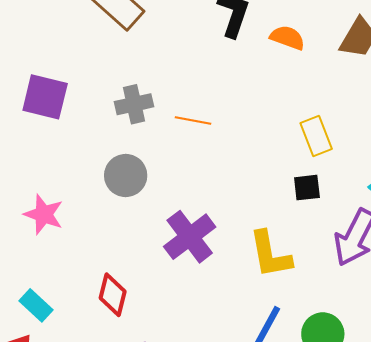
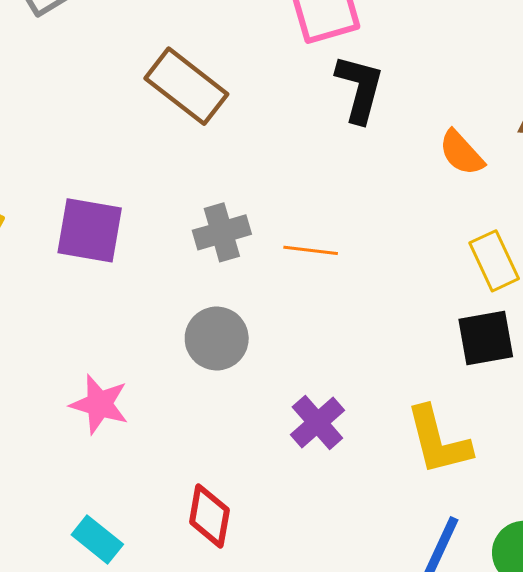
orange semicircle: (287, 38) -> (461, 153), moved, turned -148
black square: (307, 188) -> (486, 338), size x1.4
purple cross: (190, 237) -> (317, 422), size x0.7

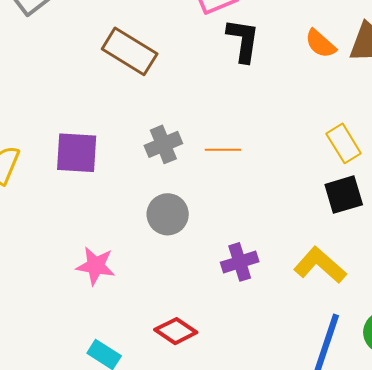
orange semicircle: (461, 153) -> (320, 44), moved
purple cross: (317, 422) -> (240, 262), turned 30
yellow L-shape: (438, 441) -> (320, 265), turned 152
red diamond: (209, 516) -> (176, 331), turned -60

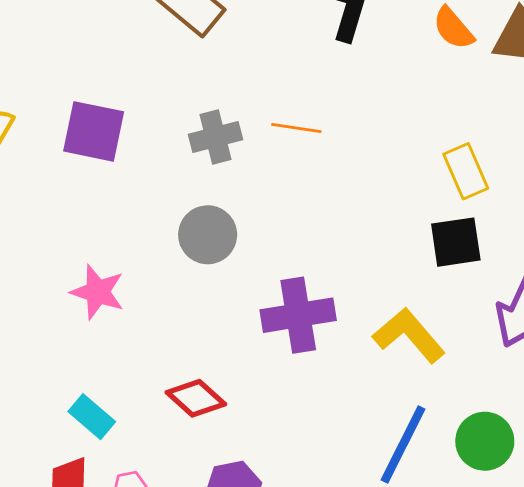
orange line: (223, 150) -> (296, 128), moved
purple cross: (240, 262) -> (298, 315), size x1.4

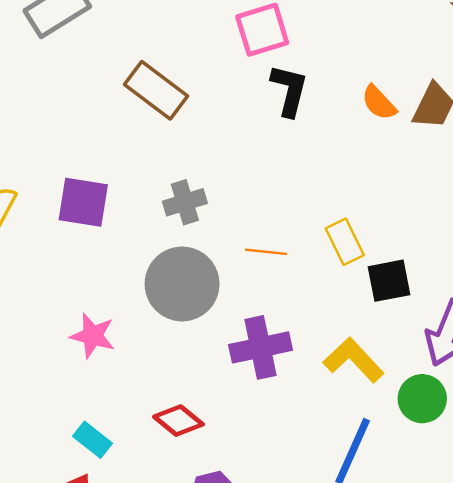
orange line: (296, 128) -> (266, 252), moved
yellow rectangle: (466, 171) -> (345, 242), moved
gray circle: (208, 235) -> (182, 284), size x1.5
green circle: (485, 441) -> (422, 399), moved

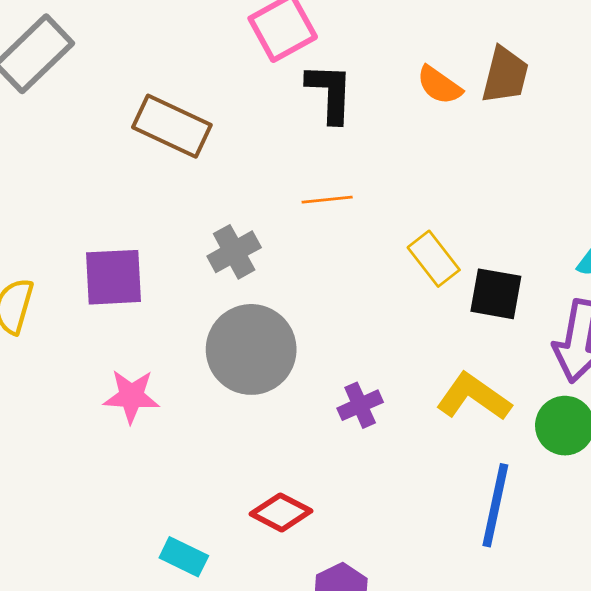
orange line: (266, 252) -> (327, 200), moved
black square: (389, 281) -> (496, 294), turned 33
pink star: (93, 336) -> (131, 396), moved
purple cross: (260, 347) -> (360, 405), size x0.6

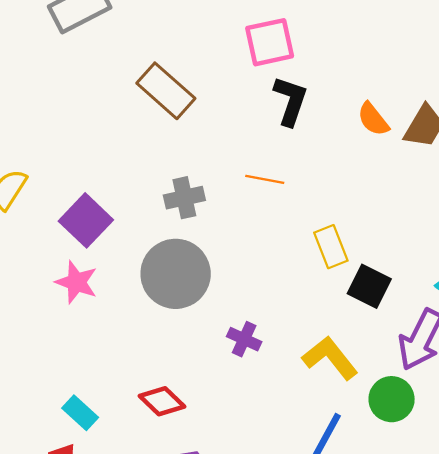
purple square: (113, 277) -> (86, 220), moved, turned 30
purple cross: (360, 405) -> (244, 339), turned 32

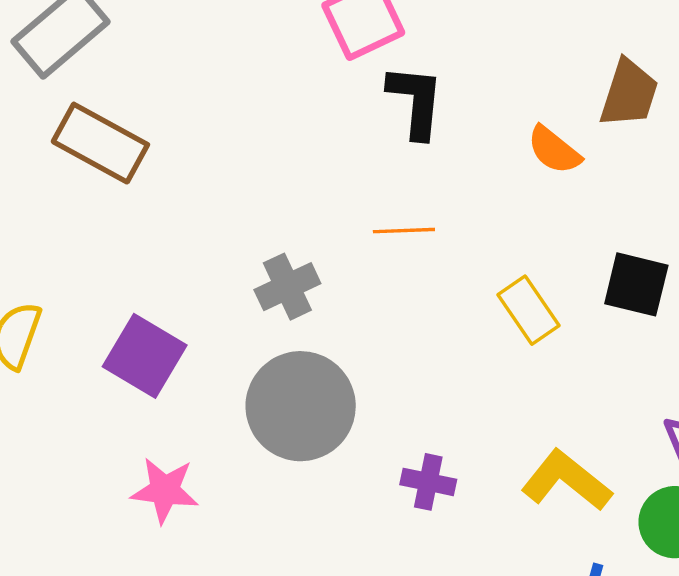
brown rectangle: (166, 91) -> (100, 143), moved
orange semicircle: (373, 119) -> (554, 150), moved
pink star: (76, 282) -> (165, 490), moved
black square: (369, 286) -> (636, 284), moved

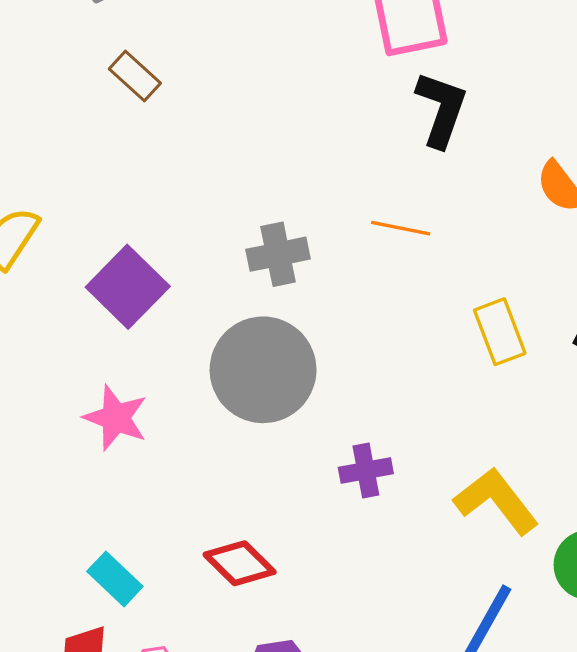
brown rectangle: (100, 143) -> (135, 76), size x0.6
purple cross: (428, 482) -> (366, 470), turned -36

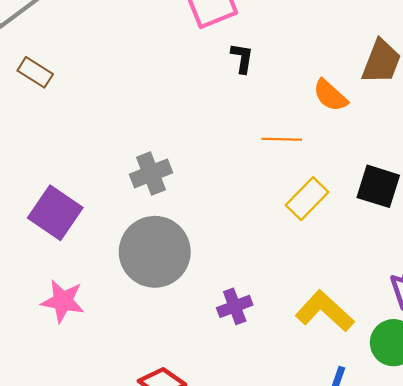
black L-shape: (441, 109) -> (242, 58), size x0.6
orange line: (401, 228) -> (282, 139), moved
yellow rectangle: (500, 332) -> (307, 199), turned 75

